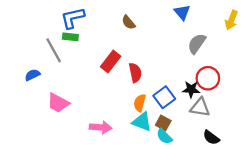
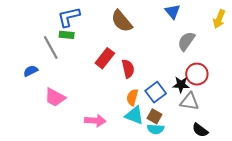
brown semicircle: (129, 22) -> (122, 21), size x1.6
cyan semicircle: (164, 136) -> (156, 129), turned -42

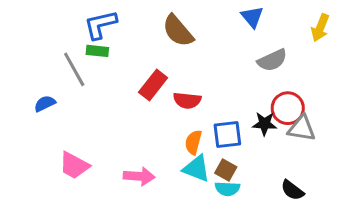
gray semicircle: (186, 41) -> (272, 60), turned -150
red semicircle: (128, 69) -> (187, 100), turned 108
blue square: (156, 92) -> (227, 134), turned 30
pink trapezoid: (55, 97) -> (74, 165), moved
gray triangle: (189, 102) -> (302, 128), moved

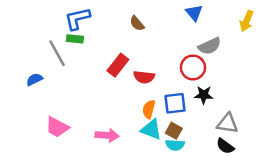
brown semicircle: (178, 31) -> (137, 23), size x0.6
red circle: (288, 108) -> (193, 67), moved
gray triangle: (302, 128) -> (227, 123), moved

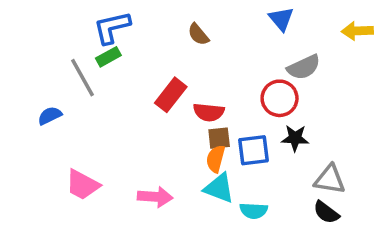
yellow arrow: (247, 21) -> (357, 31), turned 66
green rectangle: (75, 39) -> (108, 57), turned -35
brown square: (174, 131) -> (219, 138), moved, turned -35

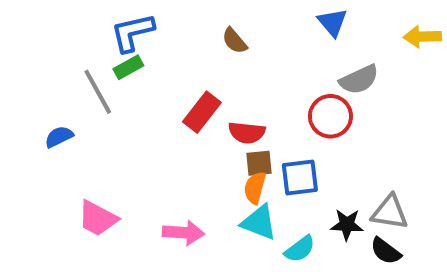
black star: (295, 138) -> (347, 224), moved
cyan semicircle: (254, 211) -> (300, 249), turned -40

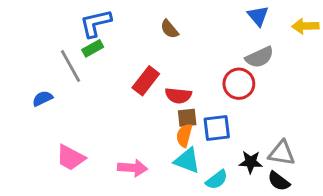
blue triangle: (333, 22) -> (258, 16), moved

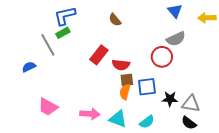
cyan triangle: (187, 161) -> (118, 119), moved
black star: (251, 162) -> (170, 99), moved

